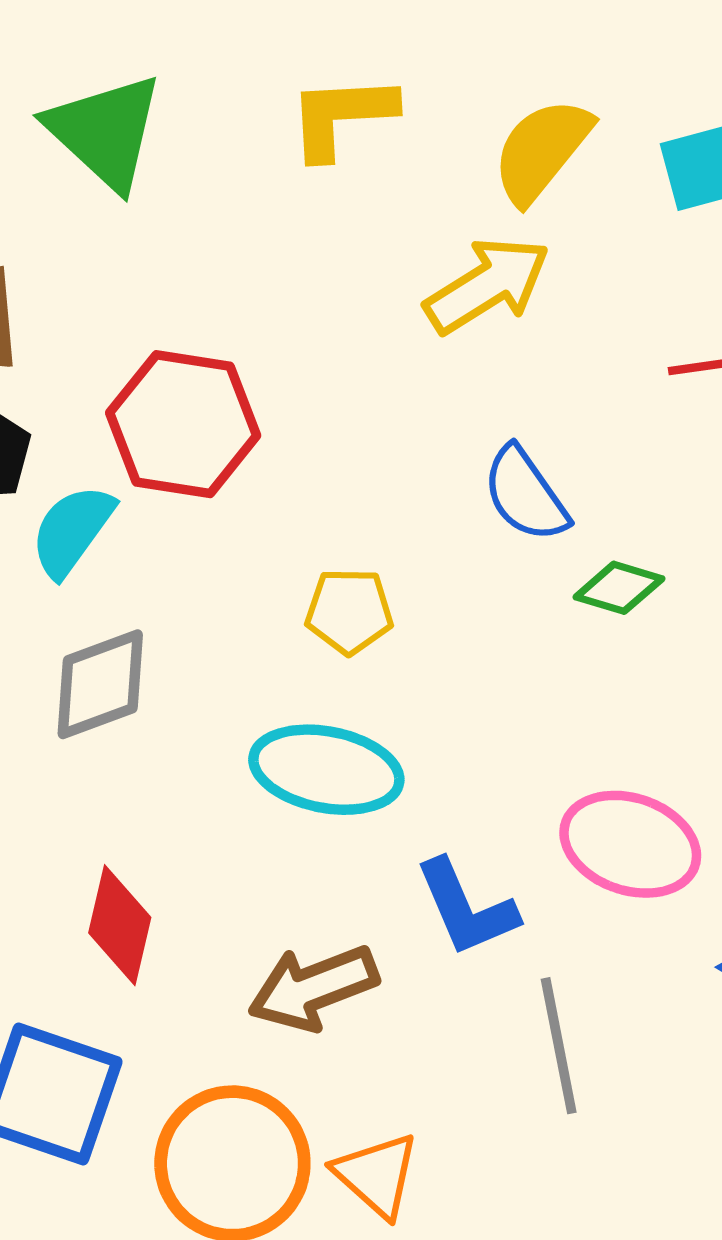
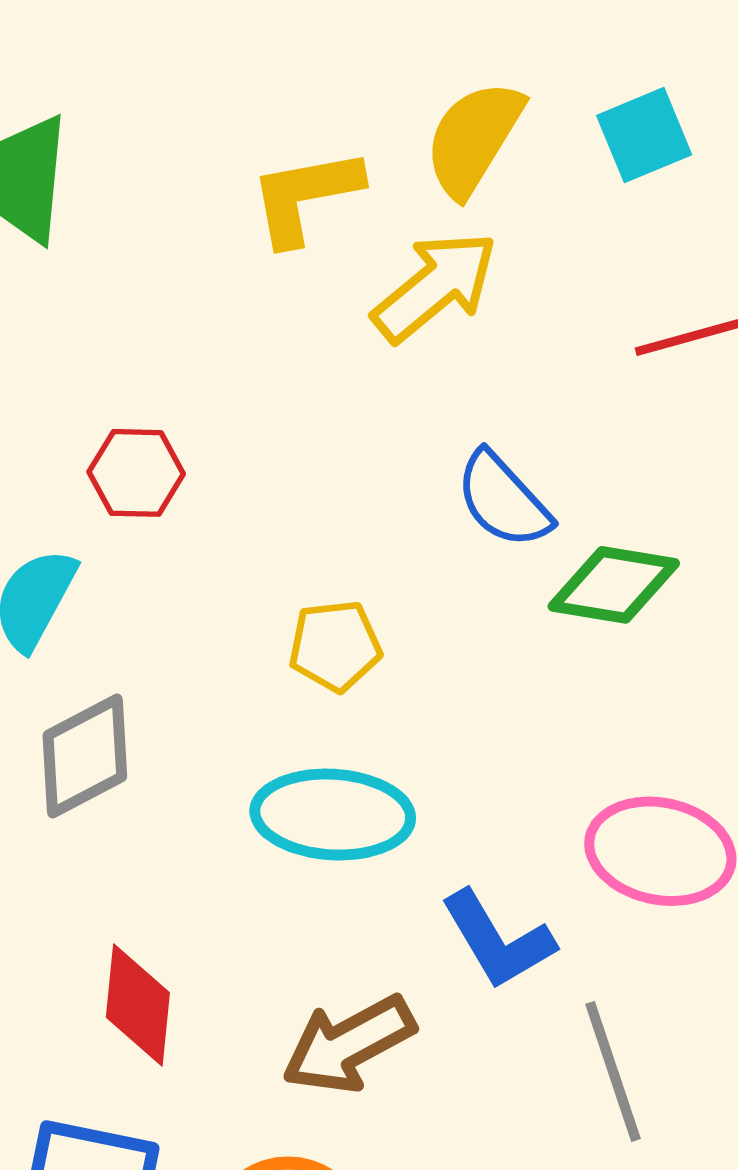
yellow L-shape: (342, 116) -> (305, 196), moved
red hexagon: (183, 424) -> (136, 473), size x0.6
green diamond: (619, 588) -> (614, 585), size x1.4

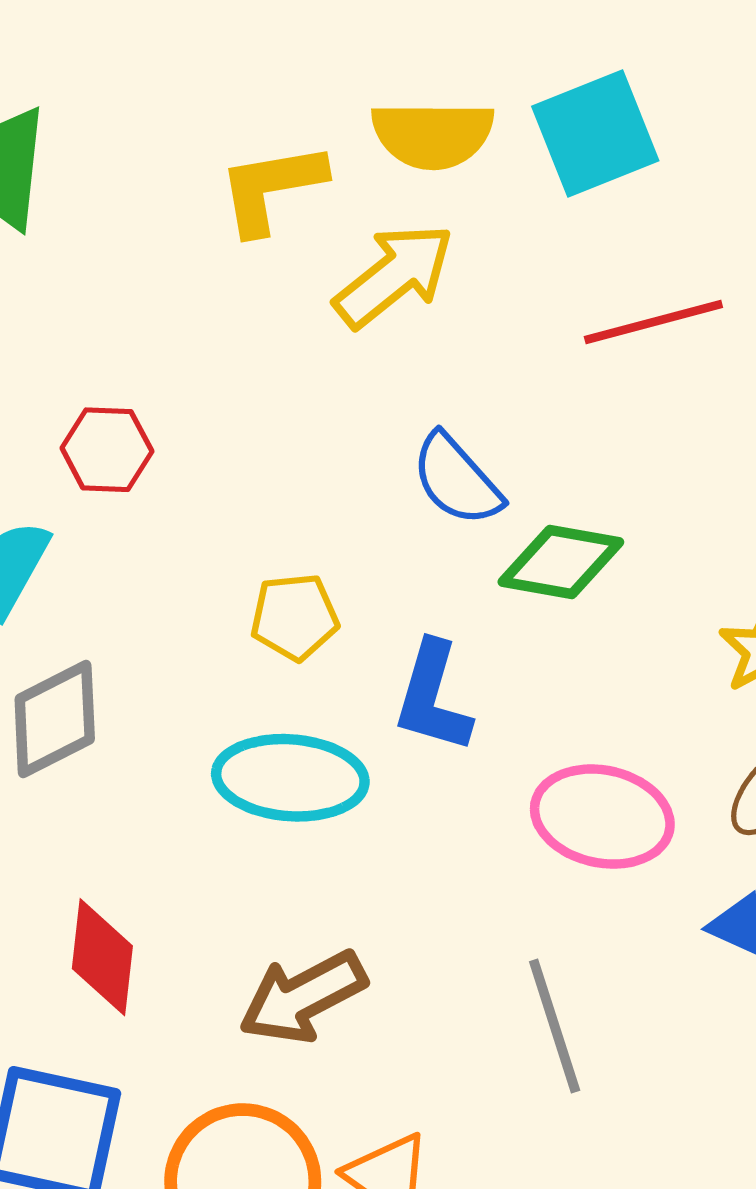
cyan square: (644, 135) -> (595, 133), size x1.4
yellow semicircle: (474, 138) -> (433, 135), turned -122
blue L-shape: (498, 940) -> (433, 697), moved, turned 46

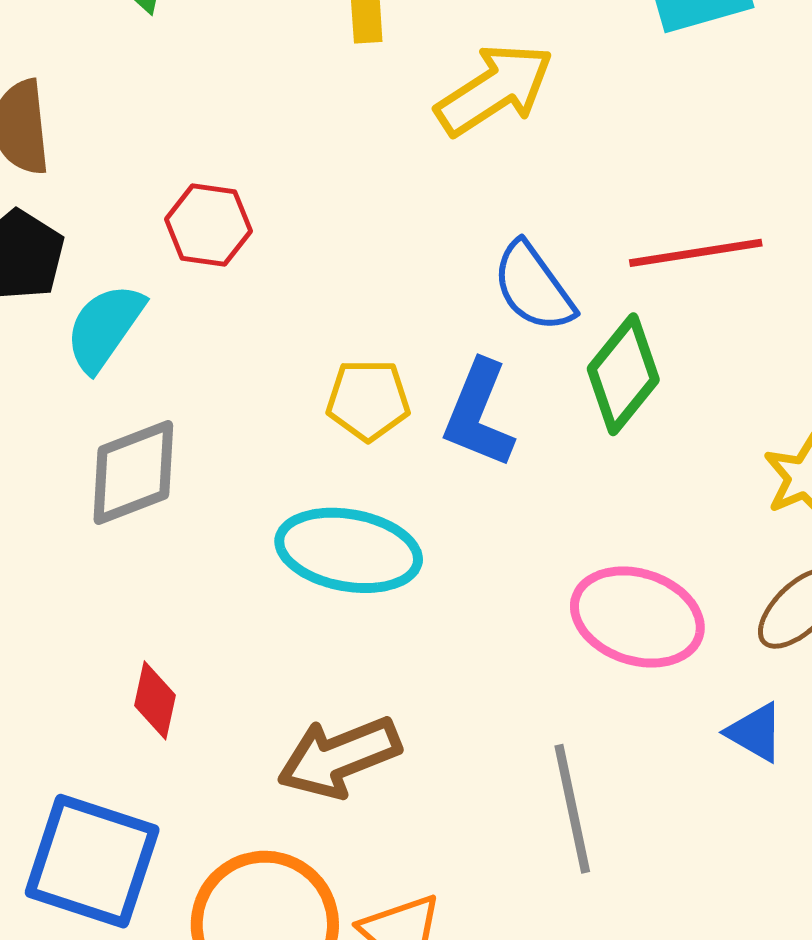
red line: (653, 322) -> (696, 253), moved
green diamond: (561, 562) -> (623, 374), turned -67
blue L-shape: (433, 697) -> (479, 414), moved
red diamond: (102, 957) -> (155, 700), size x0.7

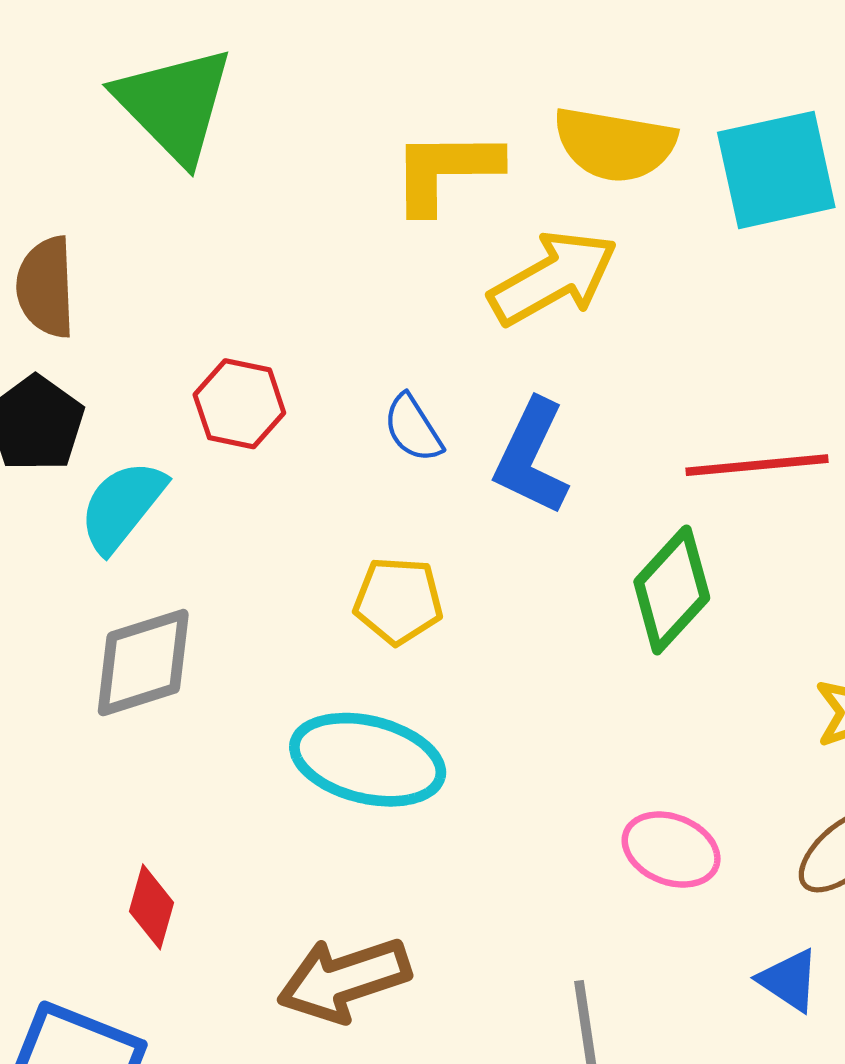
blue semicircle: (533, 287) -> (413, 428), moved, size x0.7
blue L-shape: (479, 414) -> (531, 457), moved
pink ellipse: (637, 617) -> (671, 850), size x0.7

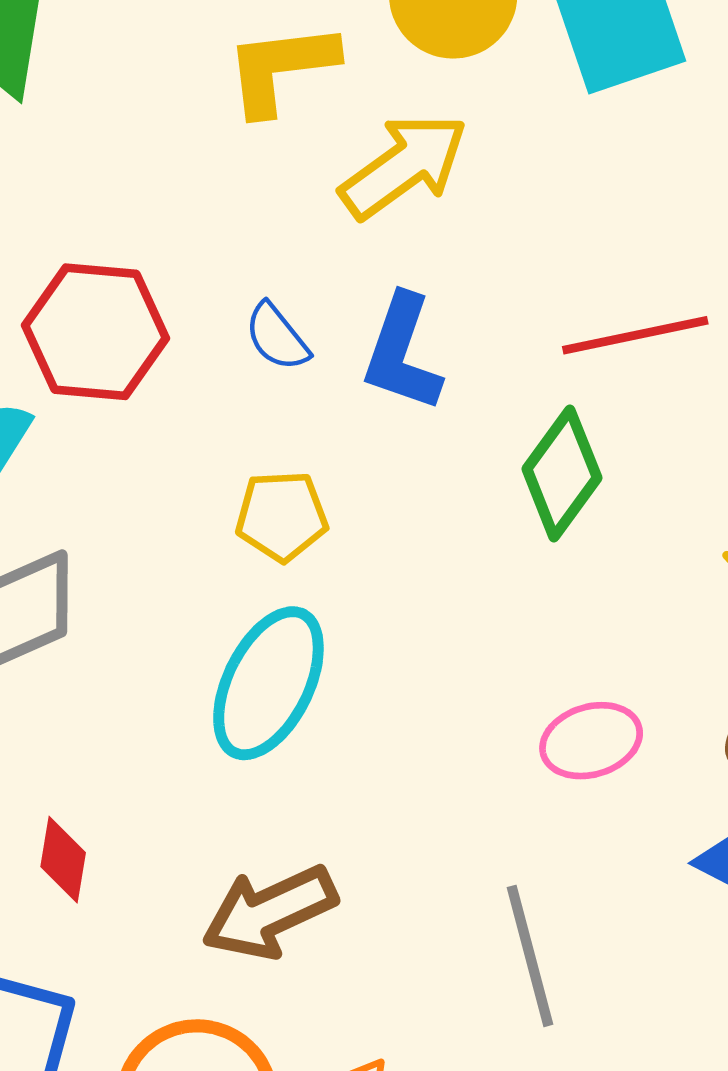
red hexagon: (239, 404) -> (96, 332), size x1.5
cyan ellipse: (368, 760) -> (268, 683), turned -71
pink ellipse: (671, 850) -> (591, 741), turned -32

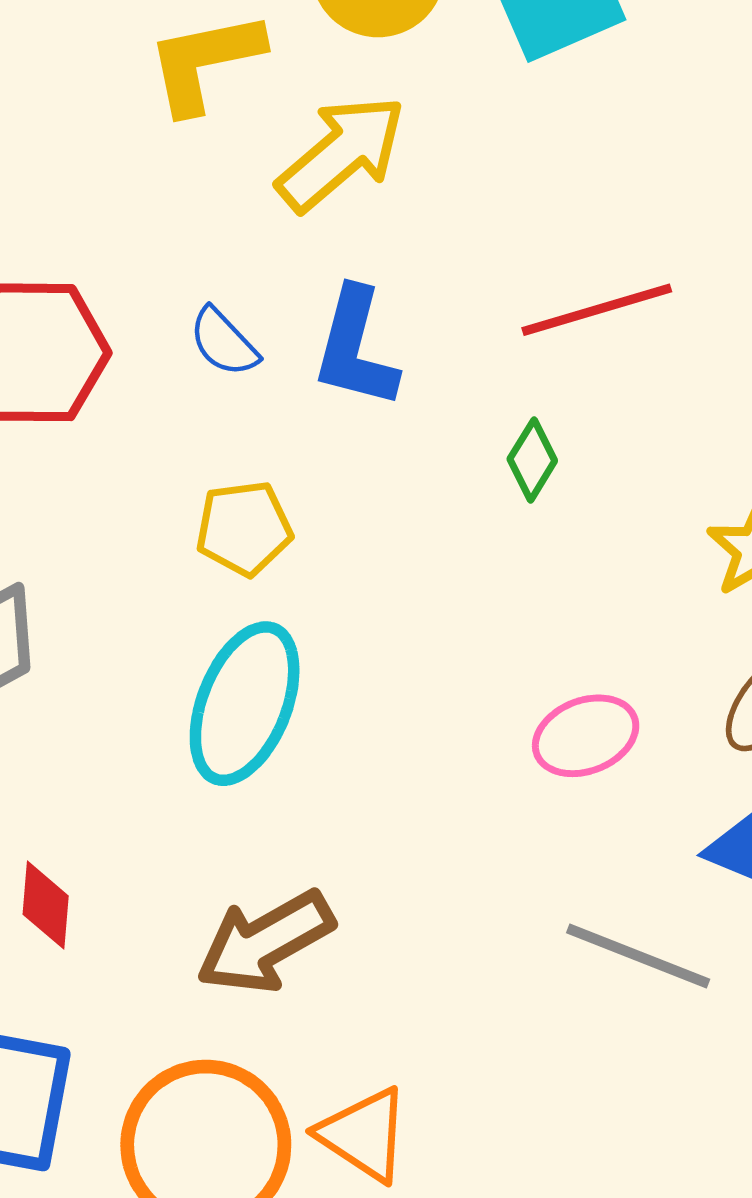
green diamond: (562, 473) -> (532, 460), size x0.6
gray line: (530, 956) -> (638, 956), moved, turned -49

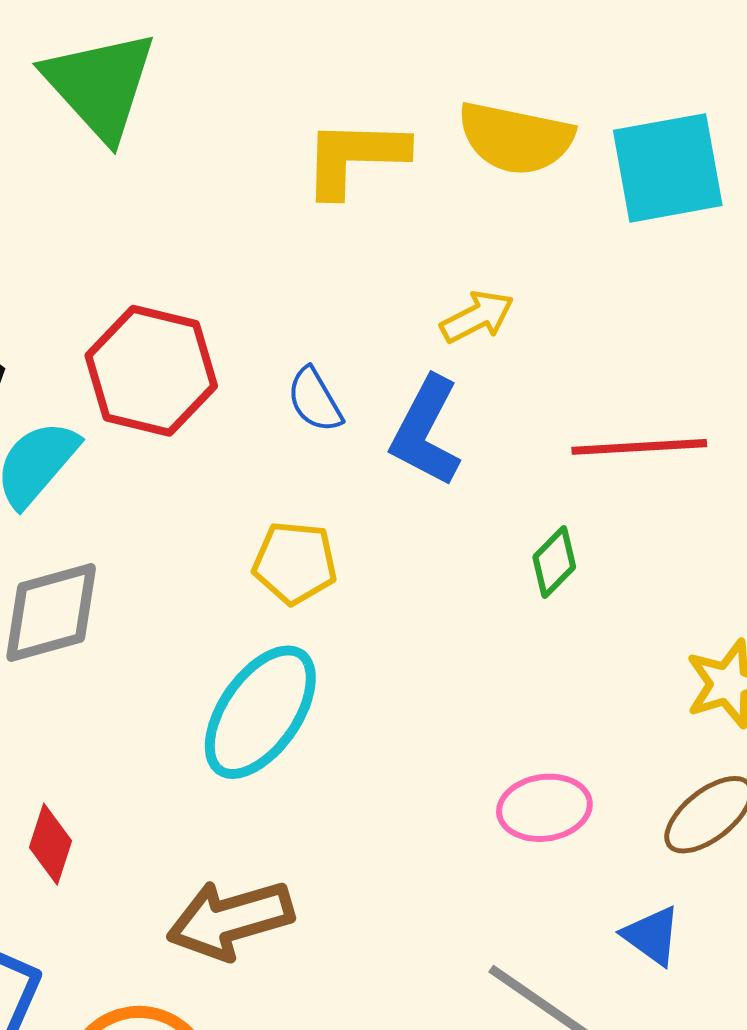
yellow arrow: (341, 153) -> (477, 317), moved, size x0.6

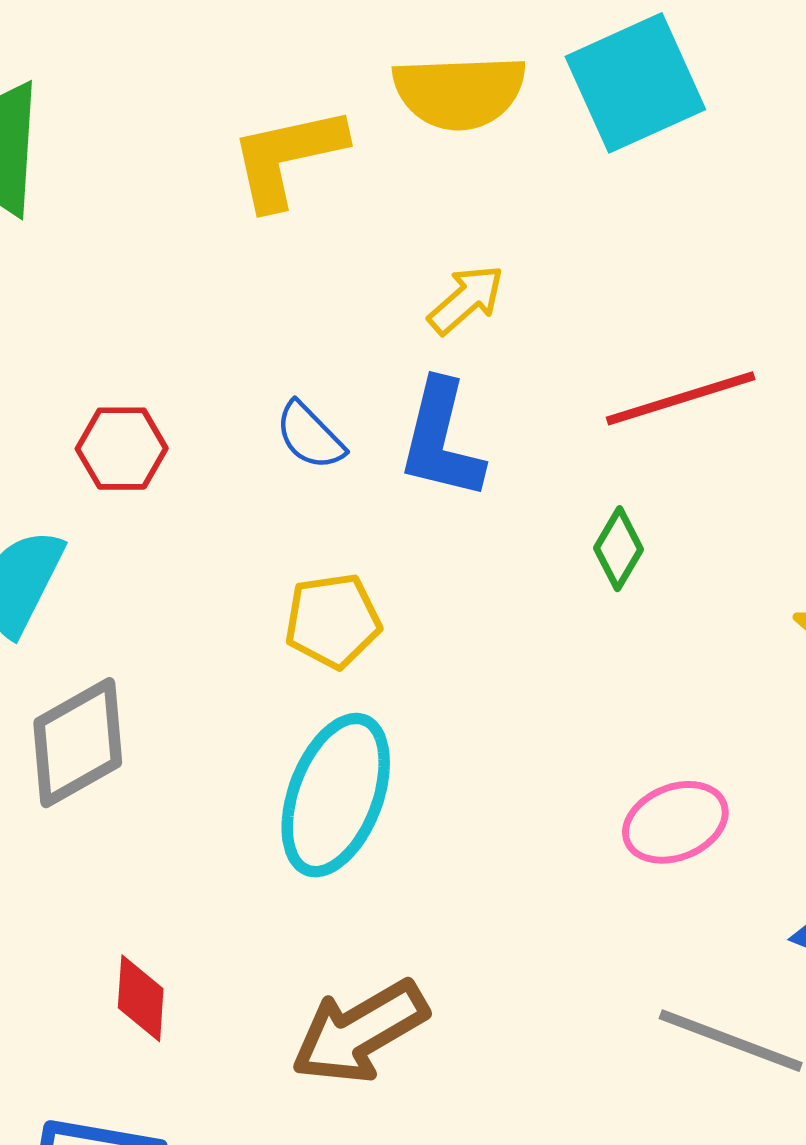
red hexagon: (151, 371) -> (122, 449), size x0.6

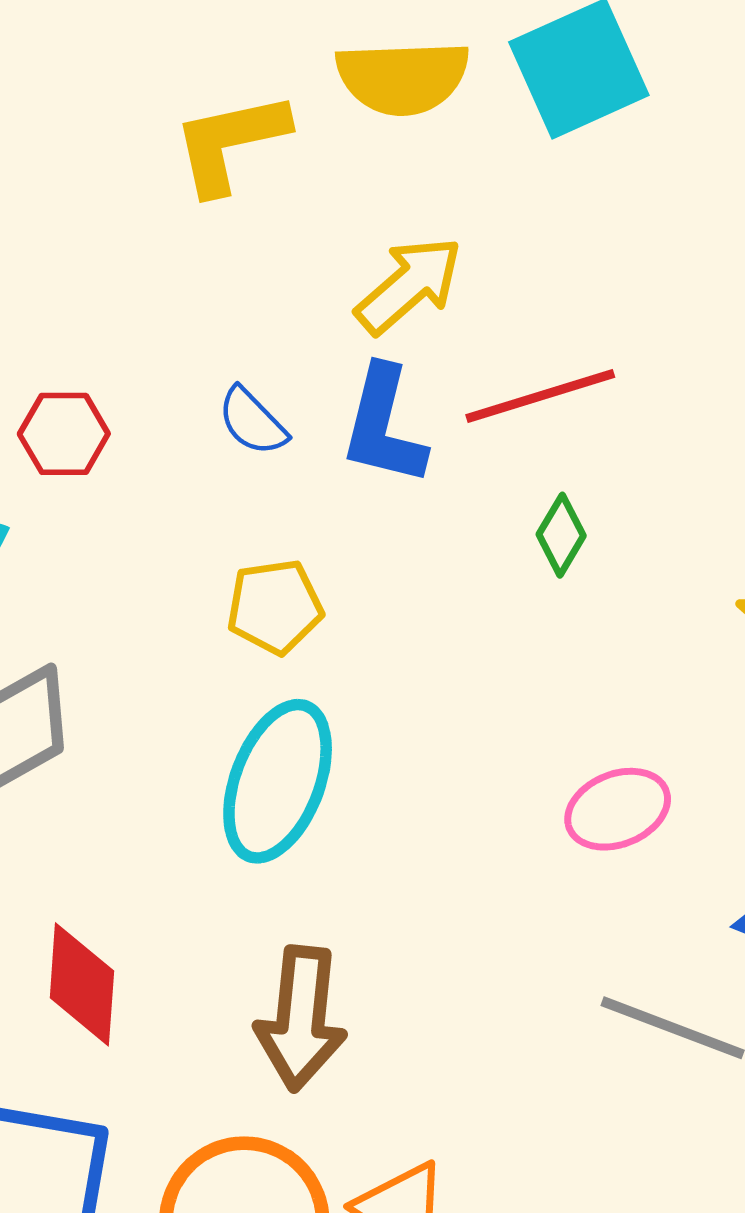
yellow arrow: (466, 299) -> (409, 285), size x1.4
red line: (681, 398) -> (540, 396), moved
red diamond: (141, 998) -> (82, 984), size x1.4
brown arrow: (360, 1032) -> (301, 1018), turned -54

